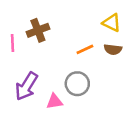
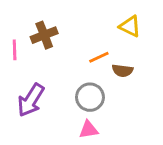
brown semicircle: (113, 49) -> (123, 71), moved
pink triangle: (54, 101) -> (89, 130), moved

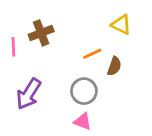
brown semicircle: (123, 71) -> (114, 66), turned -78
pink triangle: (89, 130) -> (83, 121), turned 30

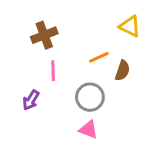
pink line: (13, 47) -> (53, 71), moved
purple arrow: (29, 94) -> (31, 100), size x0.6

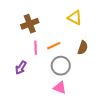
yellow triangle: (130, 26) -> (75, 18), moved
orange line: (99, 57) -> (54, 46), moved

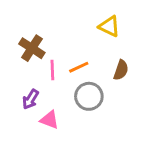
brown cross: (30, 24) -> (32, 48), moved, turned -36
pink triangle: (60, 88) -> (49, 120), moved

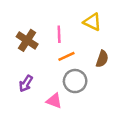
pink line: (52, 70) -> (59, 34), moved
pink triangle: (49, 120) -> (54, 101), moved

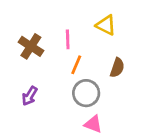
orange line: (66, 56) -> (76, 65), turned -42
pink triangle: (54, 101) -> (93, 124), moved

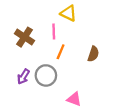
yellow triangle: (106, 25) -> (68, 13), moved
gray circle: (86, 93) -> (46, 75), moved

